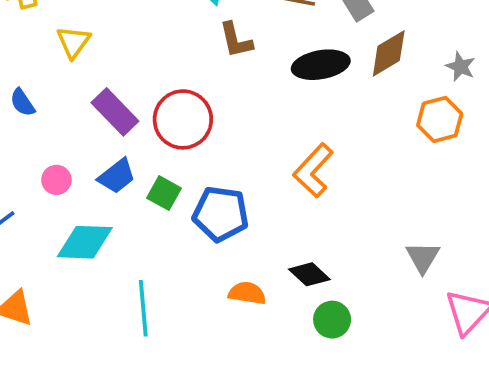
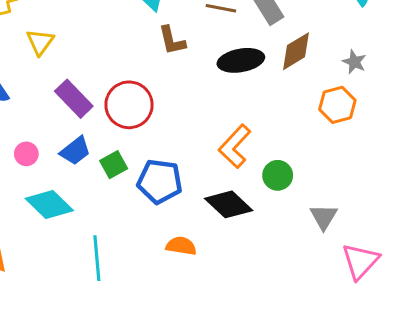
green square: (164, 193) -> (114, 165), turned 32
cyan diamond: (85, 242) -> (49, 204), turned 42
black diamond: (309, 274) -> (229, 204), moved, size x1.4
green circle: (332, 320) -> (278, 175), moved

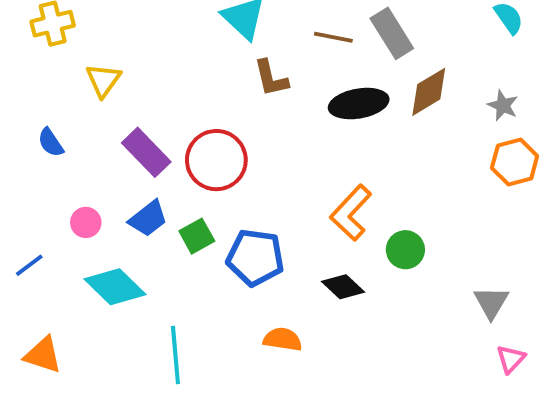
orange hexagon: (337, 105) -> (515, 162), moved
black diamond: (229, 204) -> (343, 287), size x0.7
gray triangle: (324, 217) -> (491, 302), moved
pink triangle: (360, 261) -> (511, 359), size x0.6

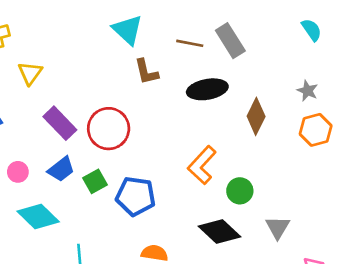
brown diamond: (429, 92) -> (256, 116), moved, turned -33
black diamond: (343, 287) -> (220, 231), moved, size x1.4
gray triangle: (491, 302) -> (278, 227), moved

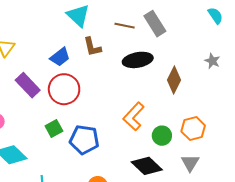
orange hexagon: (316, 130) -> (193, 129), moved
blue trapezoid: (61, 169) -> (60, 57), moved

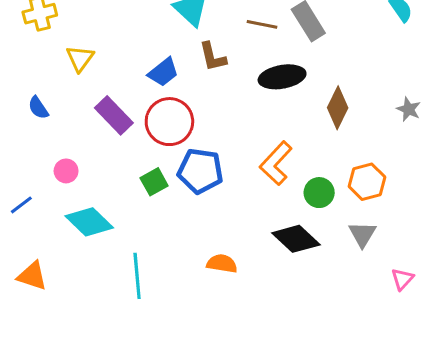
gray star: (212, 61) -> (409, 109), moved
blue pentagon: (84, 140) -> (200, 171), moved

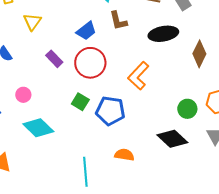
purple rectangle: (114, 115) -> (54, 59), size x0.7
orange L-shape: (276, 163) -> (138, 76), moved
blue pentagon: (200, 171) -> (110, 111), moved
green square: (154, 182) -> (80, 102), turned -30
cyan line: (137, 276) -> (85, 172), moved

